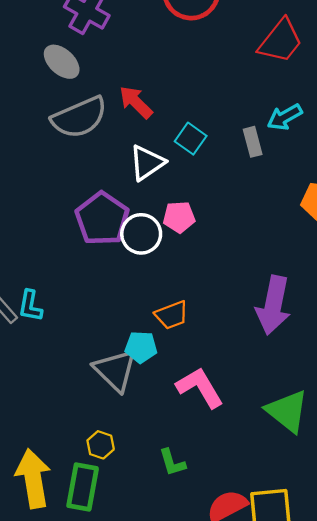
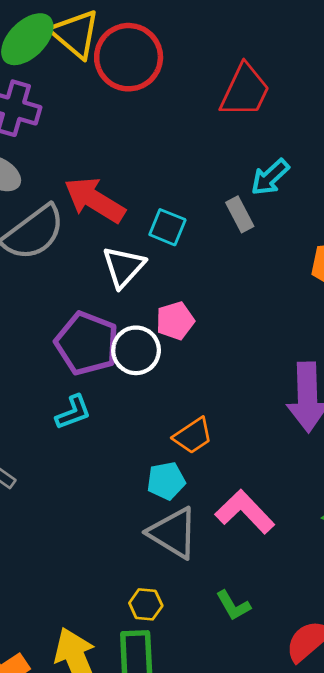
red arrow: (136, 102) -> (95, 200), size x1.4
cyan L-shape: (30, 306) -> (73, 412), moved, turned -108
gray triangle: (115, 370) -> (173, 533), moved

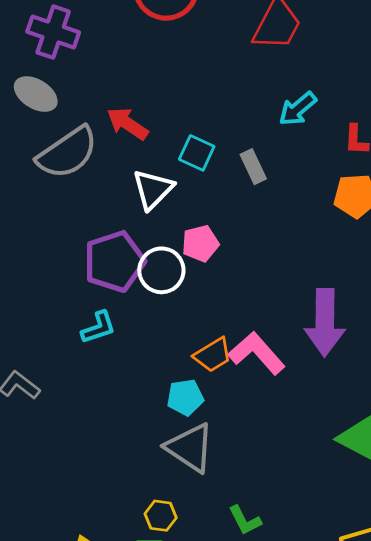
red arrow: (95, 200) -> (128, 124), size x0.7
gray rectangle: (240, 214) -> (253, 167), moved
purple pentagon: (87, 343) -> (114, 262), turned 30
pink L-shape: (245, 512) -> (257, 353), moved

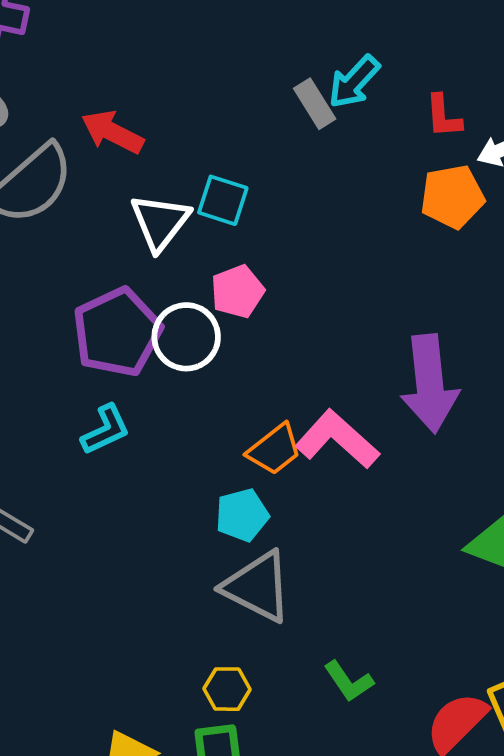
cyan square: (197, 153) -> (223, 200), moved
gray rectangle: (253, 167) -> (315, 104), moved

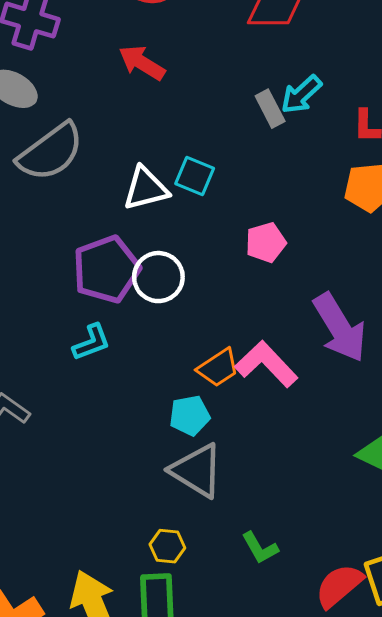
red arrow: (112, 132) -> (142, 63), moved
white triangle: (160, 222) -> (146, 189), turned 33
pink pentagon: (237, 292) -> (266, 242), moved
purple arrow: (430, 384) -> (340, 328), turned -30

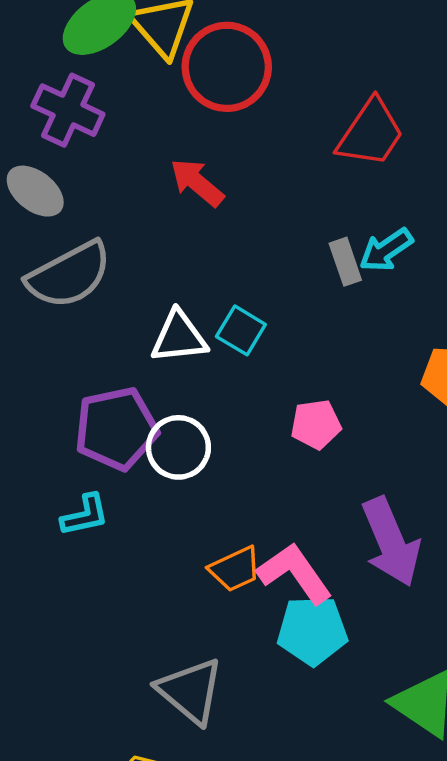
cyan pentagon: (190, 415) -> (312, 631), moved, size x1.4

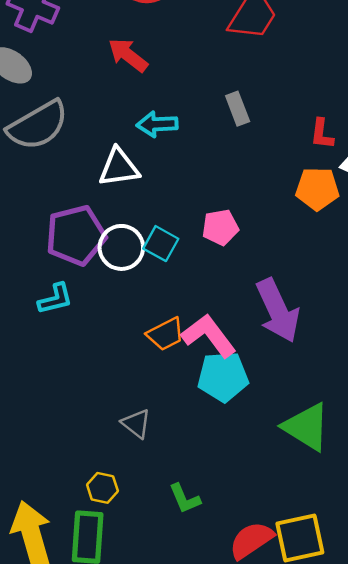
cyan arrow: (386, 250) -> (157, 124), moved, turned 33
cyan square: (241, 330) -> (161, 244), moved
gray triangle: (190, 691) -> (136, 424), size x0.6

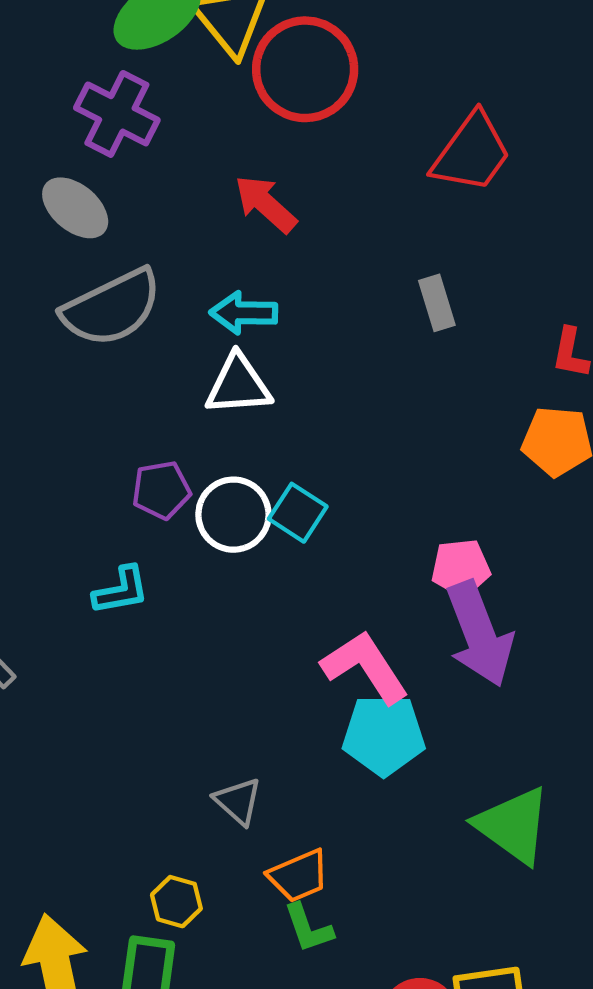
cyan arrow: (157, 124) -> (244, 313), moved
pink pentagon: (220, 227) -> (461, 568), moved
purple pentagon: (76, 235) -> (161, 490), size x0.6
orange trapezoid: (165, 334) -> (299, 876), moved

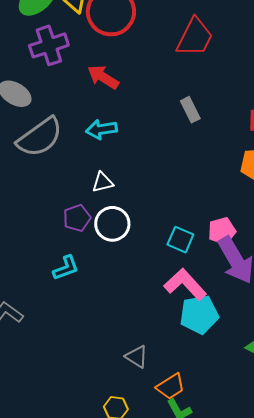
purple cross: (117, 114) -> (49, 45), moved, turned -36
white triangle: (238, 385) -> (103, 182), moved, size x0.7
cyan square: (298, 513) -> (180, 240), moved

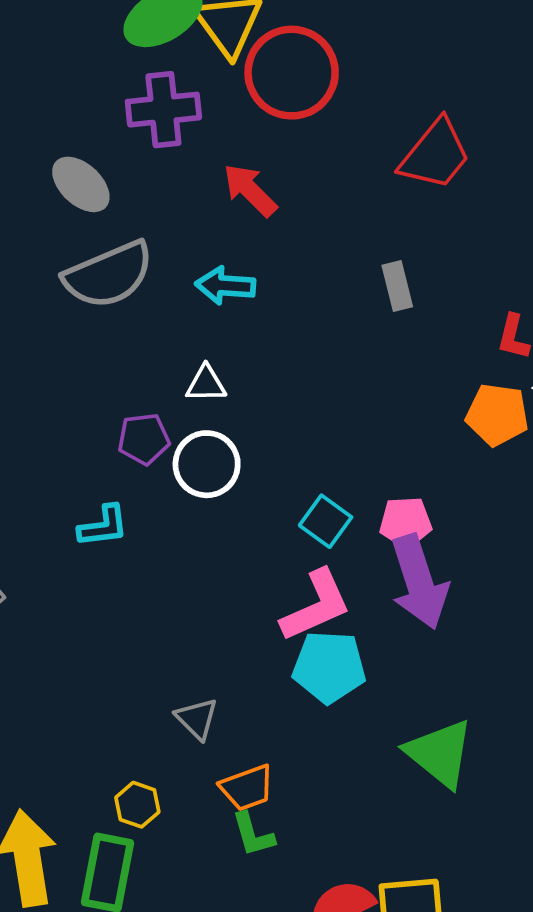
pink L-shape: (185, 284) -> (316, 606), turned 96

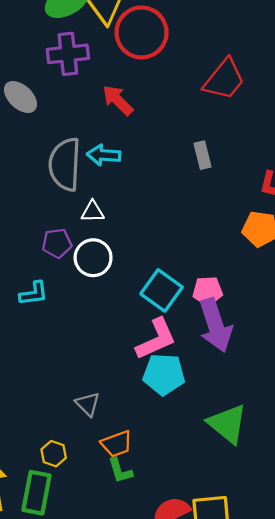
gray semicircle: (109, 275) -> (65, 164), moved, turned 116
cyan square: (326, 521) -> (162, 290), size x1.4

